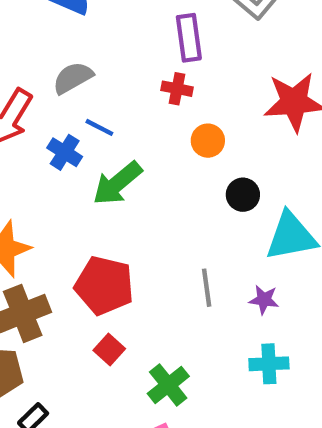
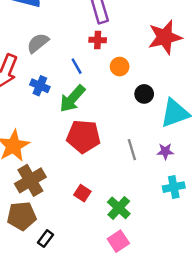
blue line: (99, 127) -> (77, 66), moved, turned 42
red pentagon: (104, 285) -> (83, 136), moved

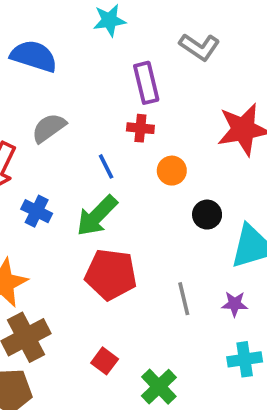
blue cross: (40, 86) -> (37, 211), moved

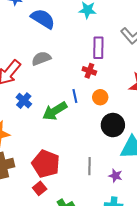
blue line: (106, 166) -> (75, 96), moved
black circle: (207, 215) -> (113, 125), size x1.5
red pentagon: (111, 274) -> (46, 164), moved

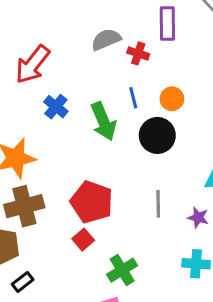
gray semicircle: (41, 58) -> (106, 39), moved
red cross: (89, 71) -> (138, 53), moved
green arrow: (55, 111) -> (103, 121), turned -80
black circle: (113, 125) -> (157, 135), moved

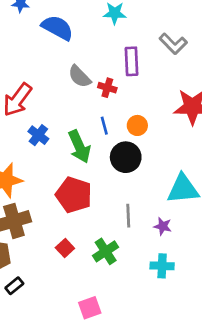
gray semicircle: (106, 39) -> (80, 76), turned -110
red pentagon: (92, 202) -> (74, 195), moved
green cross: (122, 270) -> (106, 251), moved

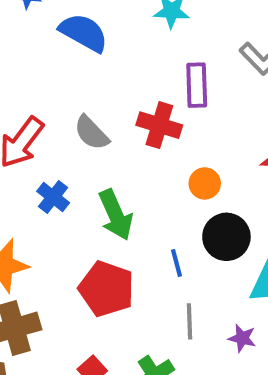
gray semicircle: (80, 76) -> (91, 133), moved
red cross: (107, 88) -> (159, 125), size x1.5
blue line: (104, 126) -> (177, 263), moved
black circle: (126, 157) -> (226, 237), moved

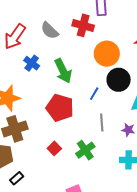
orange circle: (205, 183) -> (107, 54), size x1.6
blue line: (177, 263) -> (94, 94), turned 48

